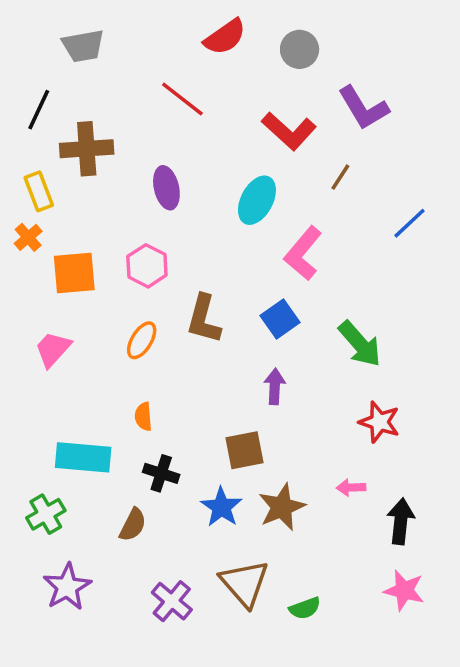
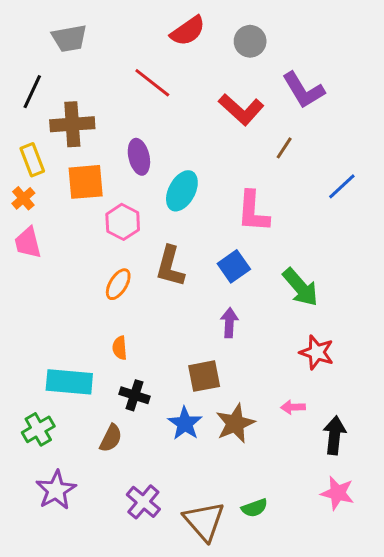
cyan ellipse: (257, 200) -> (182, 191), moved
pink L-shape: (303, 253) -> (253, 212), turned -36
orange square: (74, 273) -> (86, 182), moved
pink trapezoid: (53, 349) -> (28, 243), moved, turned -56
brown triangle: (245, 583) -> (204, 521), moved

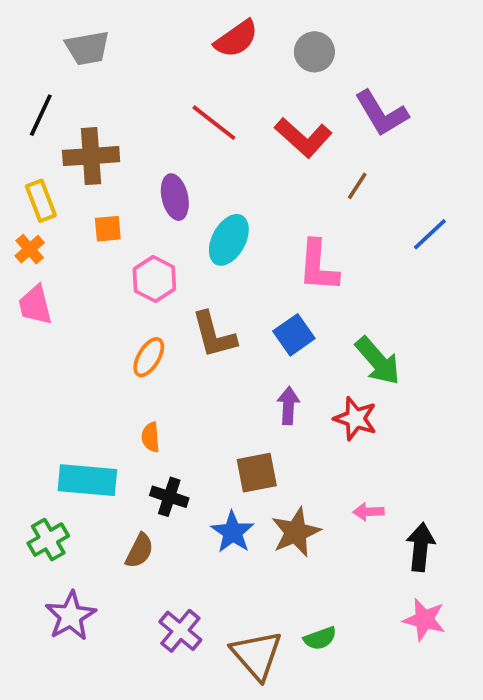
red line: (152, 83) -> (214, 123), moved
orange square: (86, 182) -> (108, 229), size x0.6
brown L-shape: (170, 266) -> (214, 335), turned -30
red star: (317, 352) -> (355, 419), moved

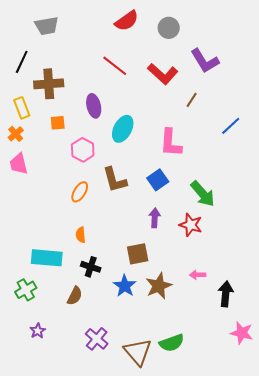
purple star: (71, 616) -> (38, 331), size x0.6
pink star: (424, 620) -> (242, 333), moved
green semicircle: (320, 638) -> (172, 343), size x1.4

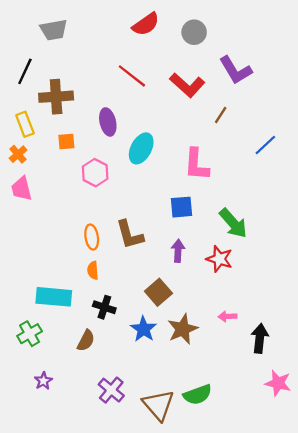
brown L-shape: (115, 180) -> (130, 235), moved
blue square: (158, 180) -> (181, 207), turned 30
orange ellipse: (80, 192) -> (92, 237), moved, turned -40
brown square: (138, 254) -> (158, 292), turned -30

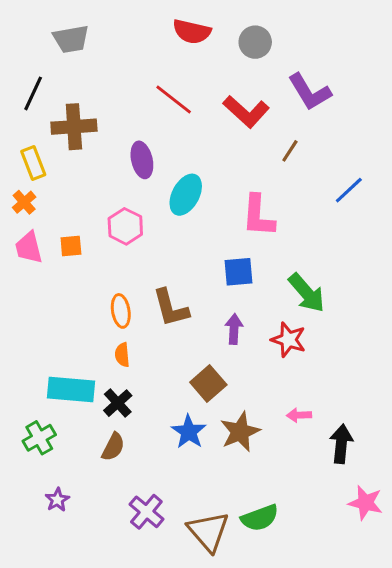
red semicircle: (146, 24) -> (192, 32), turned 48
orange square: (66, 142) -> (71, 246), moved
black cross: (104, 307) -> (118, 403), moved, turned 30

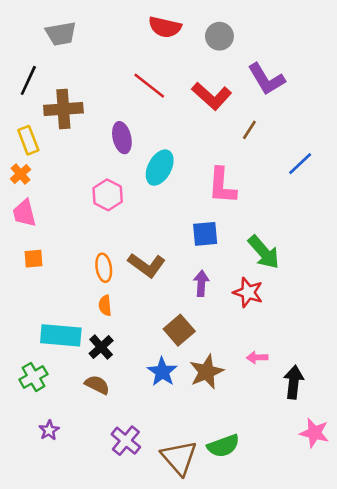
orange square: (71, 246) -> (33, 259), moved
brown L-shape: (171, 308) -> (147, 265), turned -39
brown semicircle: (113, 447) -> (97, 385), turned -90

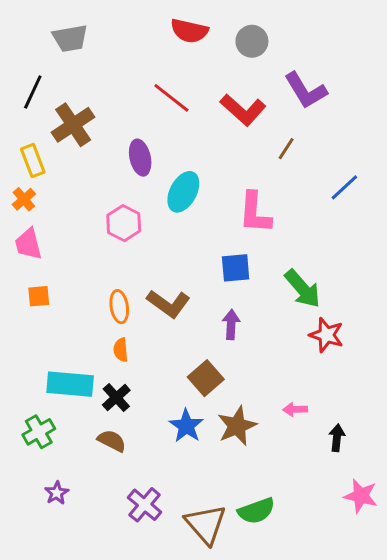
brown cross: (63, 109) -> (73, 125), turned -30
red star: (248, 292) -> (326, 335), moved
black arrow: (294, 382) -> (337, 438), size x0.7

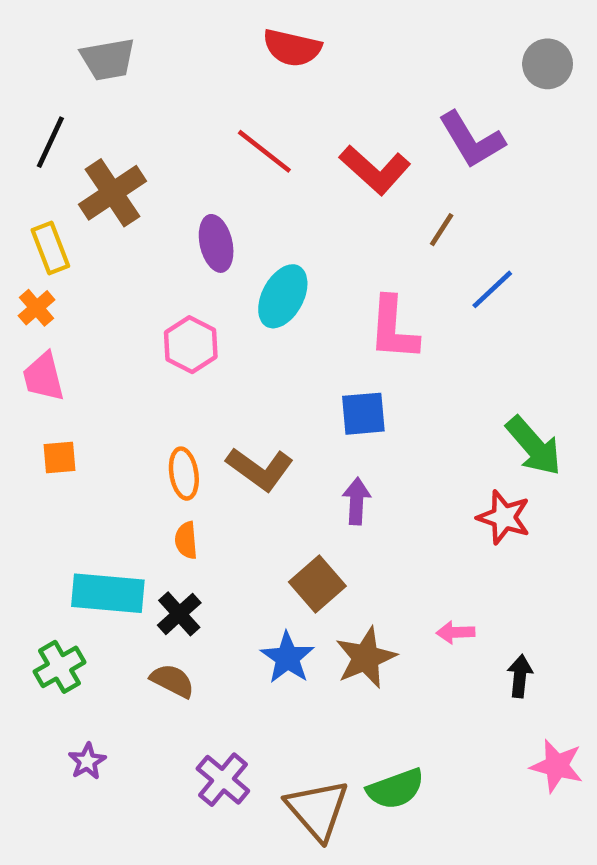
gray circle: (252, 41) -> (548, 64), moved
blue line: (344, 187) -> (492, 289), moved
green arrow: (303, 289) -> (534, 446), moved

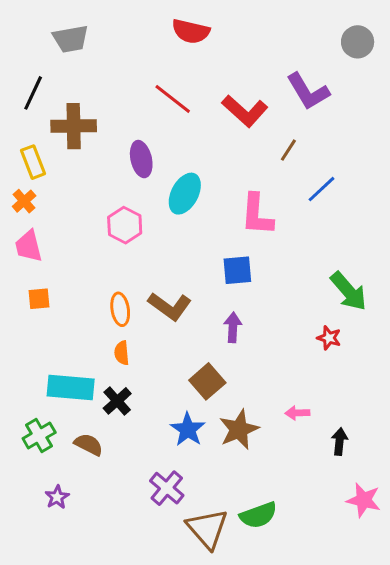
brown cross: (112, 193) -> (74, 126), turned 33
red star: (504, 517) -> (329, 338), size x0.7
brown semicircle: (172, 681) -> (89, 445), moved
purple cross: (223, 780) -> (167, 488), moved

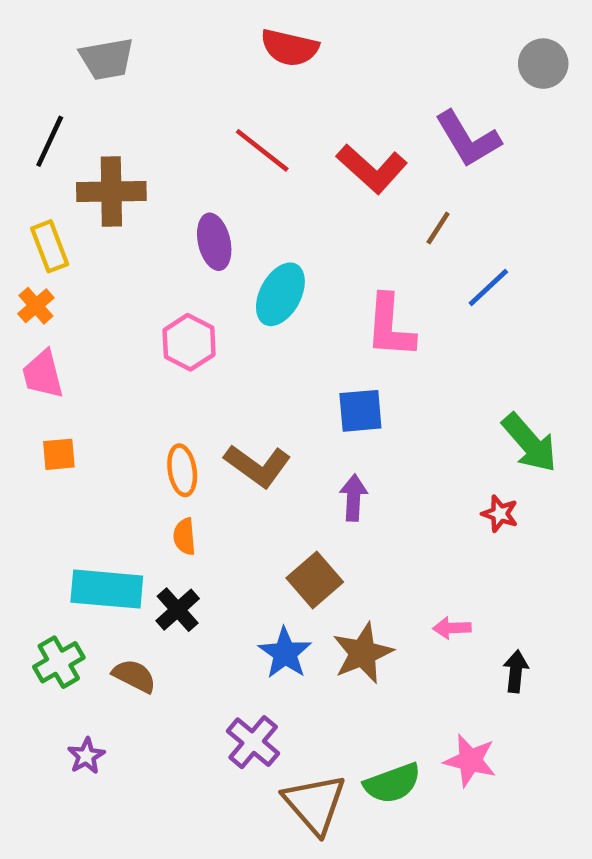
pink star: (364, 500) -> (470, 760), moved

